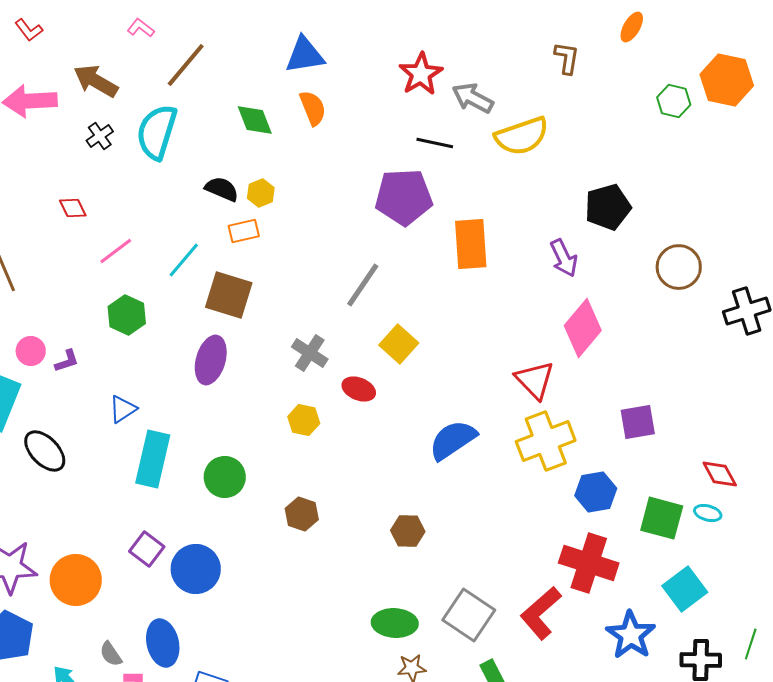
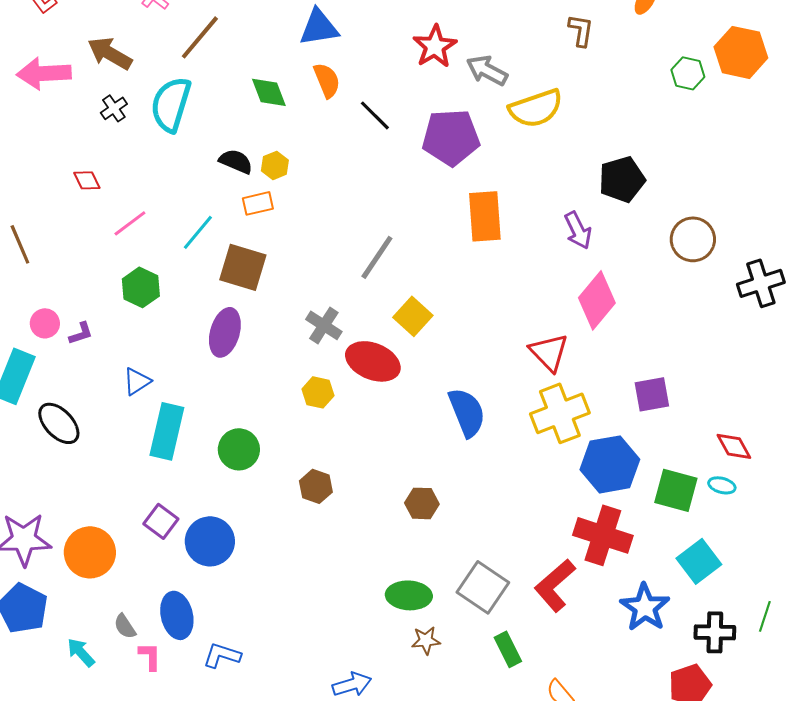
black line: (435, 143) -> (375, 115), moved, turned 33
purple pentagon: (404, 197) -> (451, 137), moved
red ellipse: (359, 389) -> (373, 361), size x1.6
blue semicircle: (453, 440) -> (467, 412), turned 102
blue hexagon: (596, 492) -> (610, 464), size x1.4

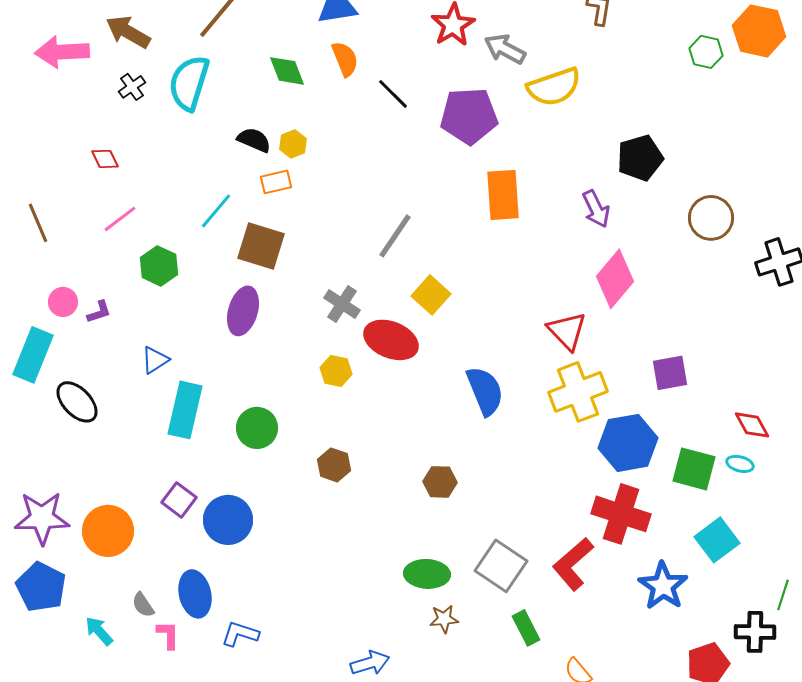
pink line: (130, 223) -> (120, 219), moved
black cross: (715, 632) -> (755, 632), moved

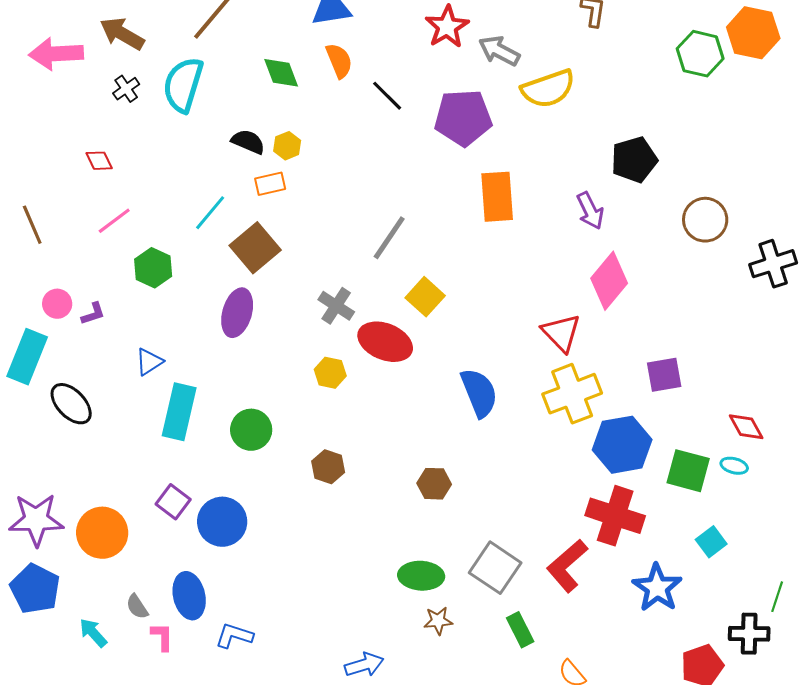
green hexagon: (706, 52) -> (700, 54), size x1.4
brown square: (261, 246) -> (255, 248), turned 33
cyan square: (717, 540) -> (711, 542), size x0.7

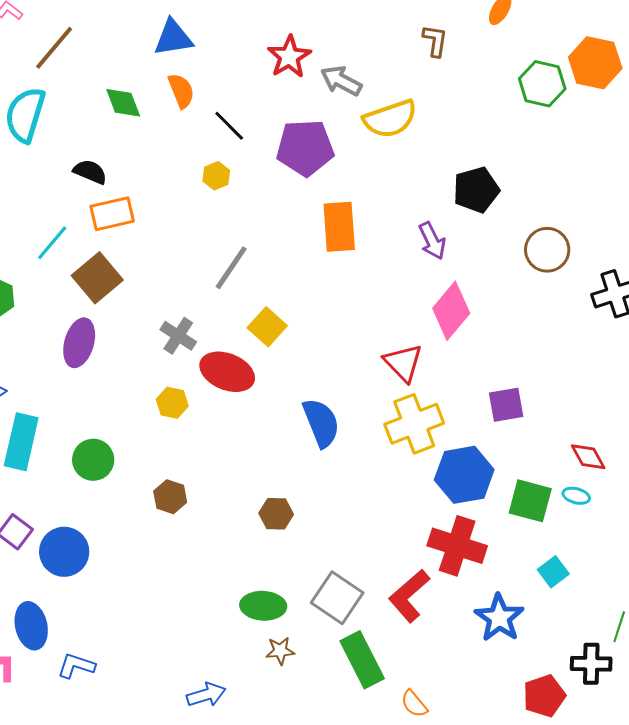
yellow hexagon: (287, 146) -> (216, 176), moved
orange rectangle: (270, 184) -> (112, 214), size x1.4
green rectangle: (520, 630) -> (362, 660), size x1.6

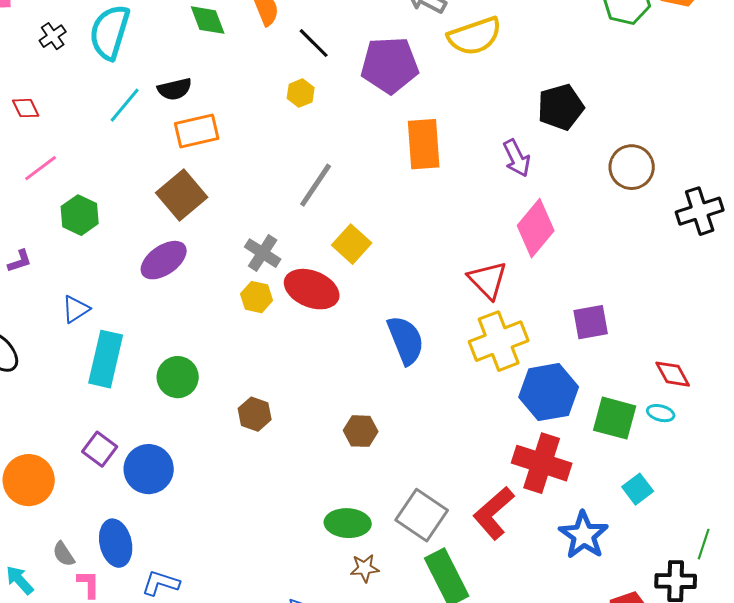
black semicircle: (90, 172) -> (175, 89), turned 144
cyan line: (52, 243) -> (125, 105), moved
purple ellipse: (79, 343) -> (164, 260), turned 39
yellow hexagon: (172, 403) -> (257, 297), moved

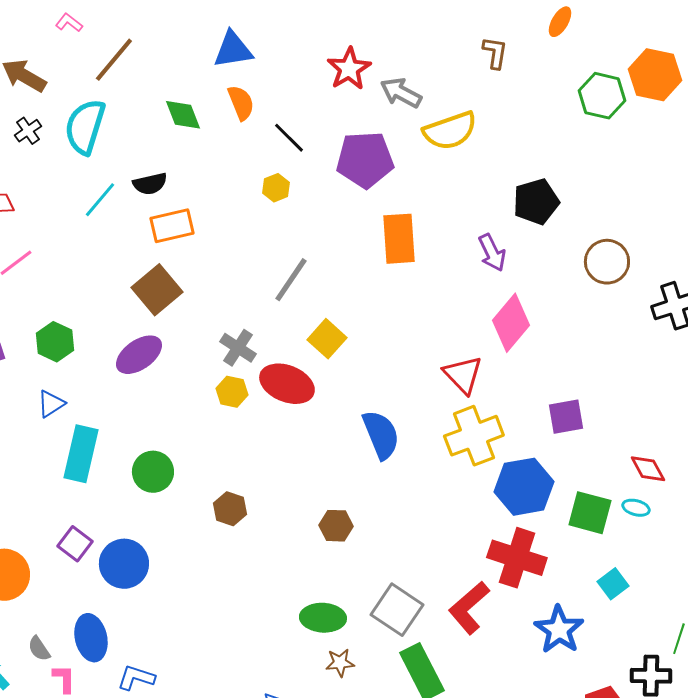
green hexagon: (80, 215) -> (55, 342), moved

